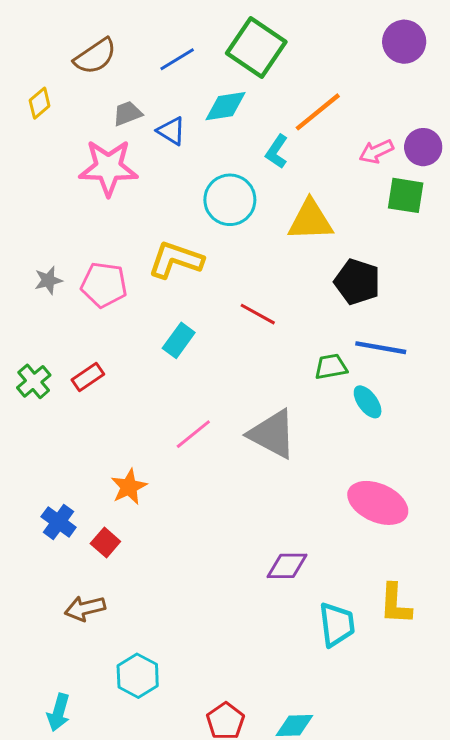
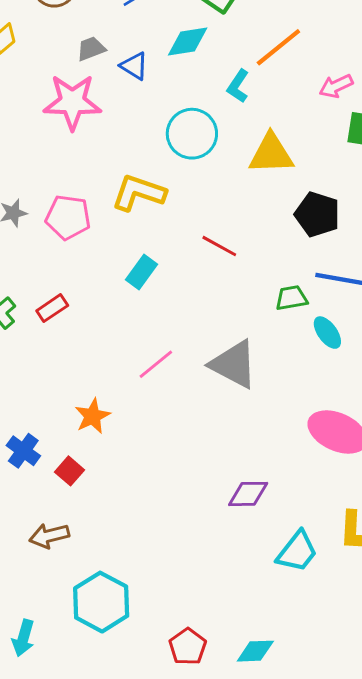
cyan trapezoid: (337, 624) -> (297, 552), turned 45
cyan hexagon: (138, 676) -> (101, 602), size x1.4

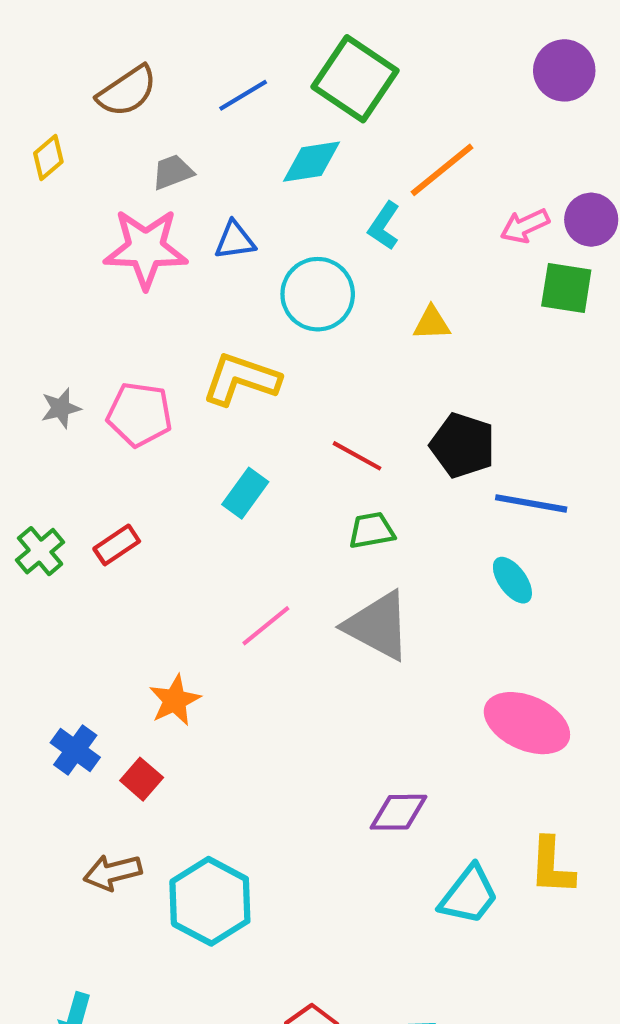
blue triangle: (134, 66) -> (235, 240), moved, turned -40
yellow triangle: (271, 154) -> (432, 323), size x0.6
black pentagon: (317, 214) -> (463, 445), moved
green trapezoid: (291, 298) -> (372, 530), moved
cyan hexagon: (101, 602) -> (210, 901), moved

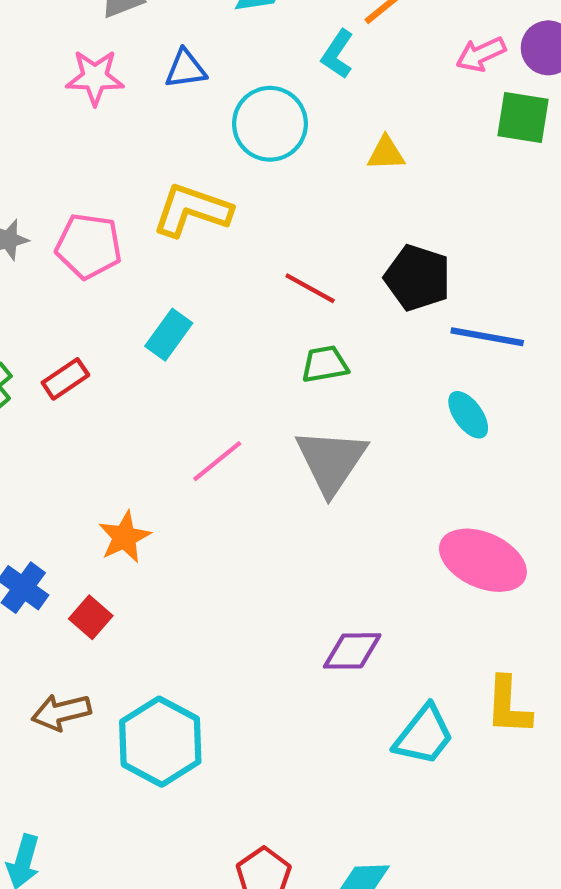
pink star: (146, 249) -> (95, 77), size x0.7
cyan rectangle: (245, 493) -> (169, 335), moved
gray triangle: (378, 626) -> (331, 461), turned 36

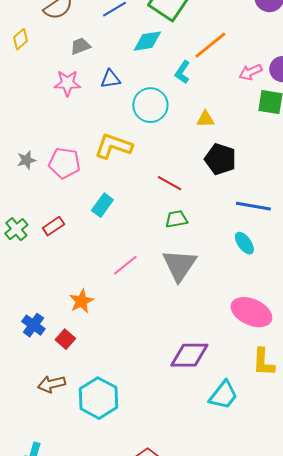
black pentagon: (418, 278) -> (220, 159), moved
purple diamond: (352, 651) -> (189, 355), size x1.4
yellow L-shape: (508, 706) -> (263, 362), moved

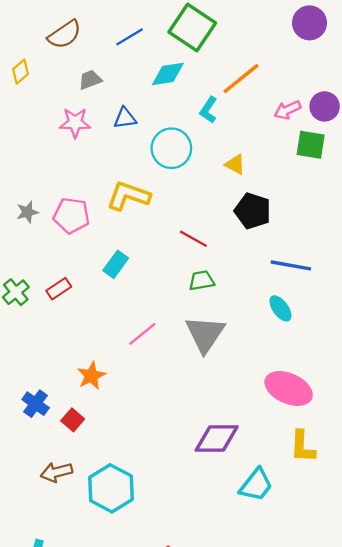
yellow triangle: (205, 119) -> (235, 164), turned 30

